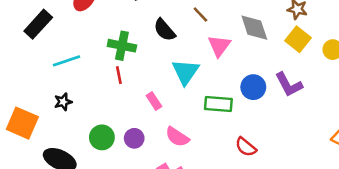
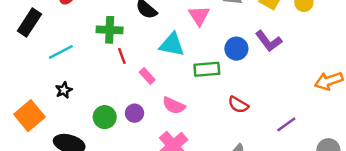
cyan triangle: (186, 72) -> (172, 45), turned -44
red line: (119, 75) -> (122, 56), moved
orange square: (22, 123) -> (29, 116), turned 36

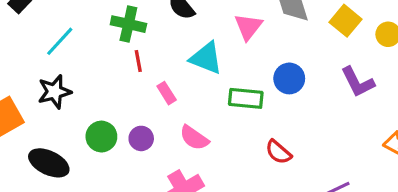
purple L-shape: (269, 41) -> (358, 82), moved
cyan line: (61, 52) -> (60, 41), turned -30
black star: (64, 90) -> (54, 92), size x1.5

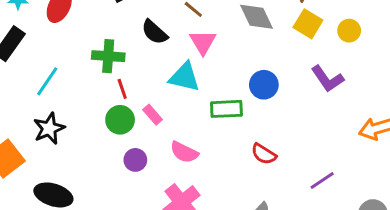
pink triangle: (248, 27) -> (203, 42), moved
green circle: (101, 137) -> (120, 120), moved

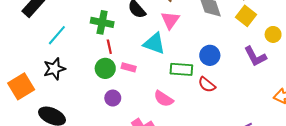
yellow circle: (349, 31) -> (273, 34), moved
pink rectangle: (153, 115) -> (129, 67), turned -40
pink semicircle: (184, 152) -> (164, 99), moved
red semicircle: (264, 154) -> (207, 85), moved

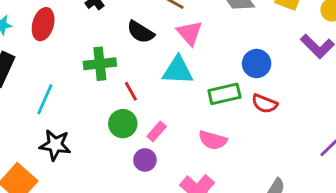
red line: (109, 47) -> (131, 91), moved
pink rectangle: (129, 67) -> (157, 131), moved, turned -48
black star: (54, 69) -> (55, 145), turned -30

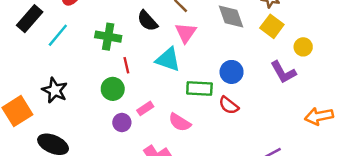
cyan line: (45, 99) -> (58, 35), moved
pink rectangle: (157, 131) -> (145, 108), moved

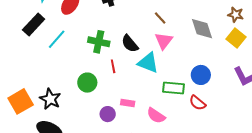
black semicircle: (147, 21) -> (130, 44), moved
green circle: (113, 89) -> (87, 83), moved
black star: (55, 90) -> (50, 99), moved
pink rectangle: (145, 108) -> (128, 103), turned 40

